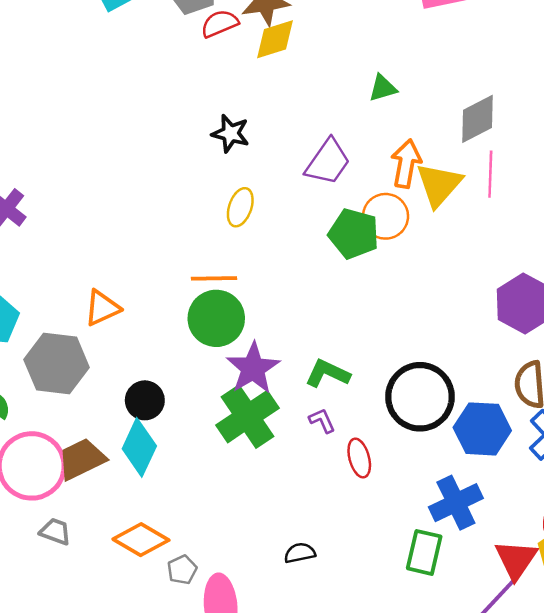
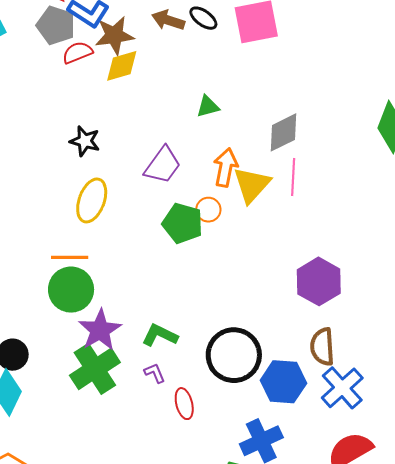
yellow ellipse: (240, 207) -> (92, 200), size x1.4
orange circle: (386, 216) -> (208, 210), size x0.7

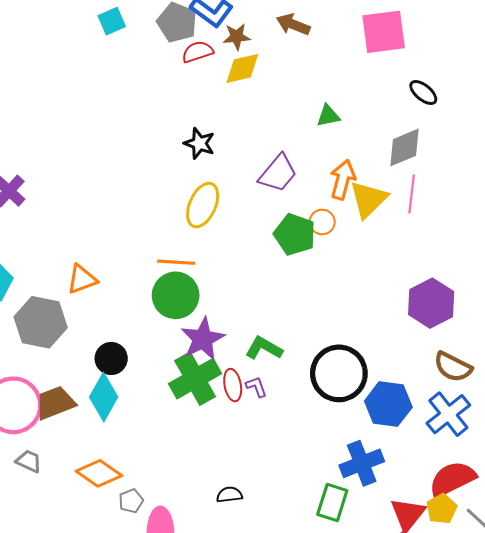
black ellipse: (203, 18) -> (423, 92), moved
brown star: (114, 35) -> (237, 37), size x0.7
brown semicircle: (322, 347) -> (453, 367), moved, turned -63
red ellipse: (184, 404) -> (233, 385), moved

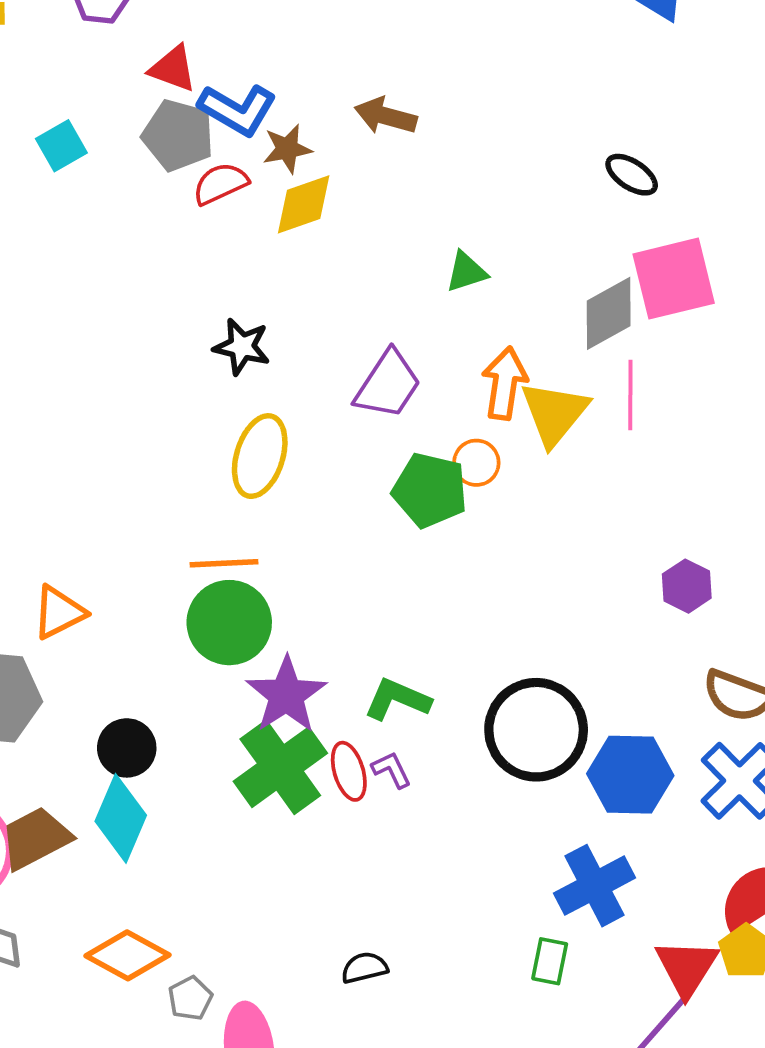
pink square: (384, 32) -> (674, 279), moved
black ellipse: (423, 92) -> (632, 175), moved
purple hexagon: (431, 303) -> (687, 586), size x0.6
green rectangle: (332, 502) -> (550, 961), size x0.7

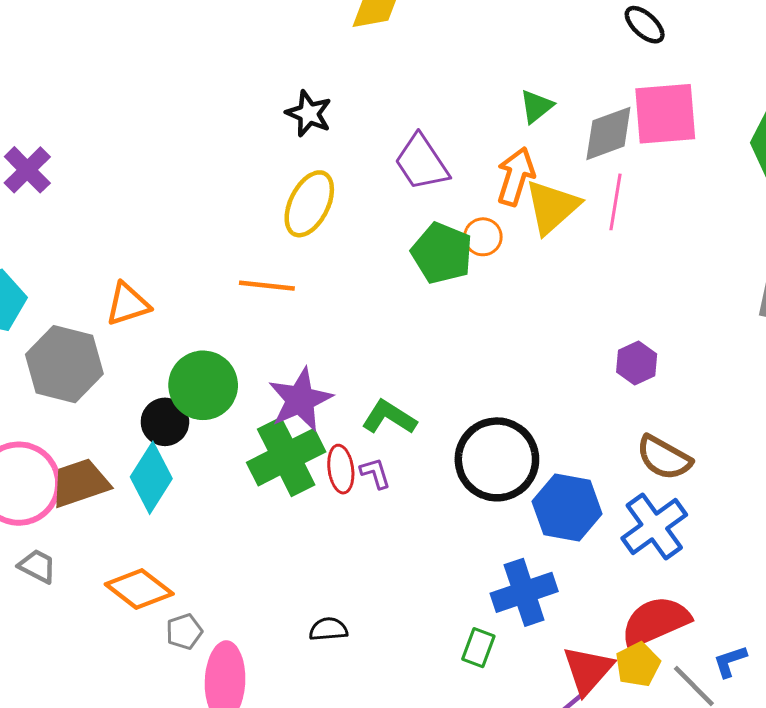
green triangle: (466, 272) -> (536, 106), moved, turned -30
purple trapezoid: (388, 384) -> (422, 163), turned 104
green circle: (229, 623) -> (203, 385), moved

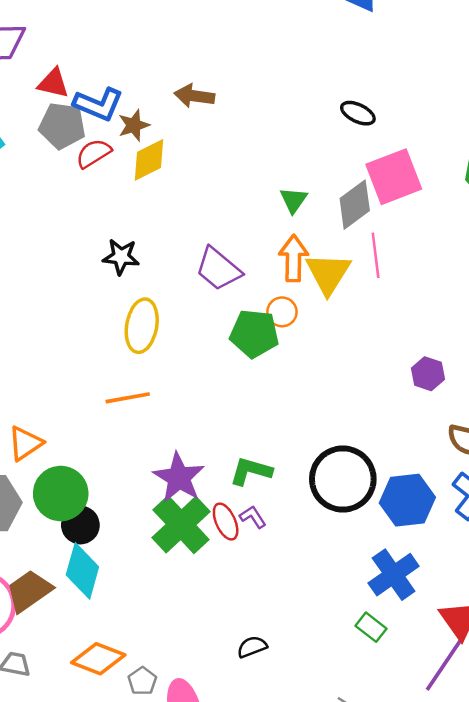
green circle: (203, 385) -> (61, 494), moved
green rectangle: (478, 648) -> (371, 627), turned -56

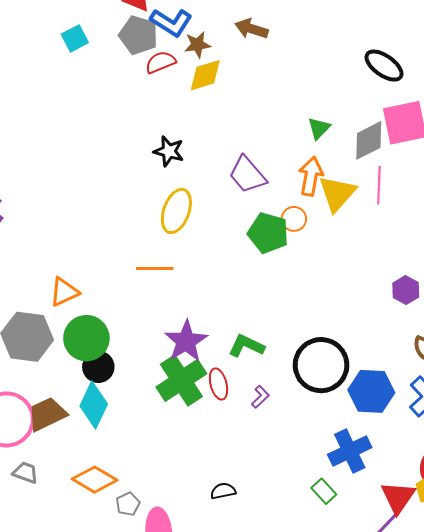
black ellipse: (358, 113) -> (384, 66), size x1.4
purple L-shape: (253, 517) -> (260, 397), moved, turned 70

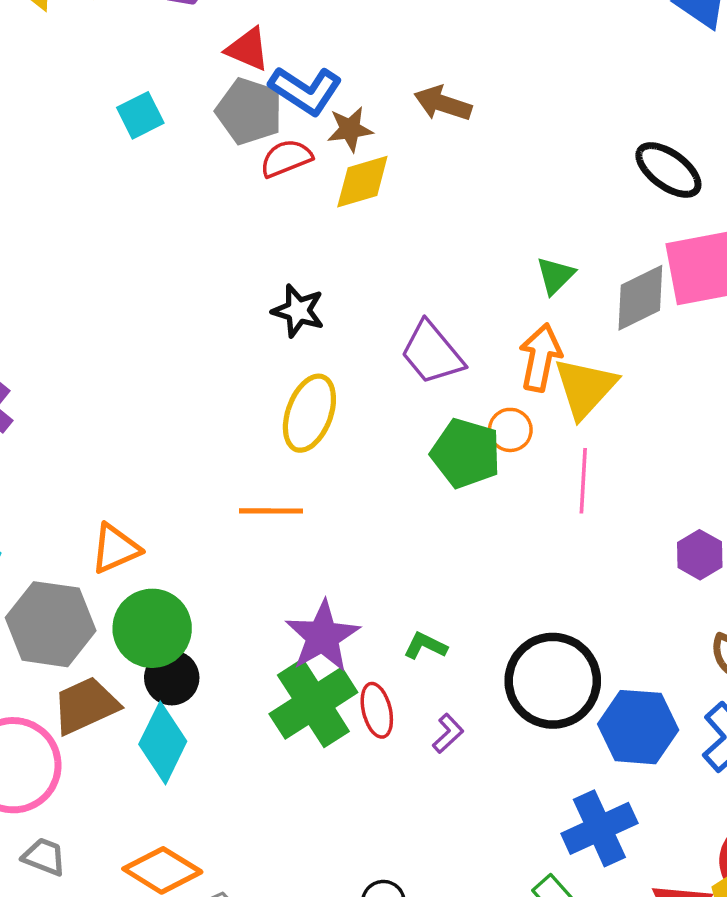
pink line: (379, 185) -> (583, 481), moved
green L-shape: (246, 346) -> (425, 646), size x0.7
brown trapezoid: (47, 414) -> (86, 706), moved

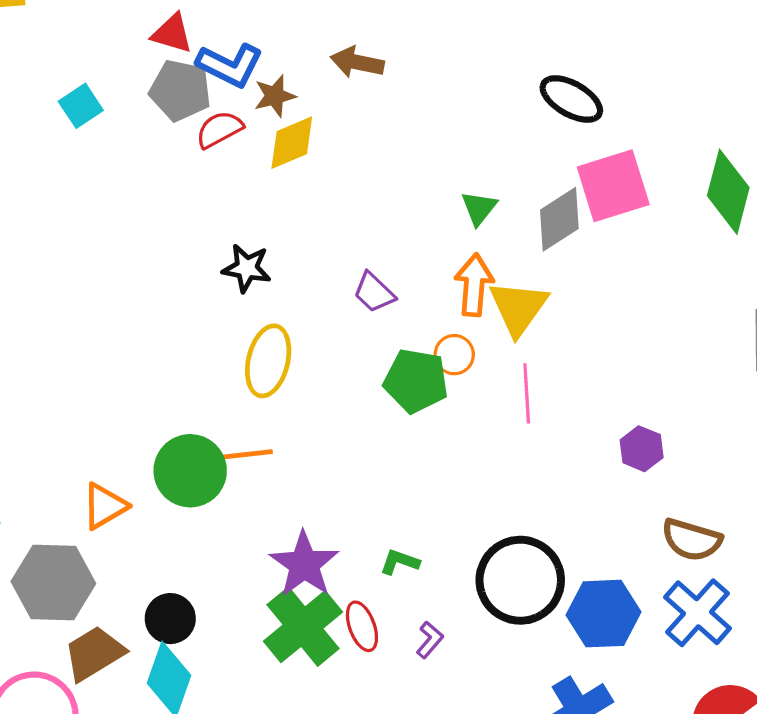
purple trapezoid: (432, 353) -> (374, 292), size x0.7
green circle: (152, 628) -> (190, 471), moved

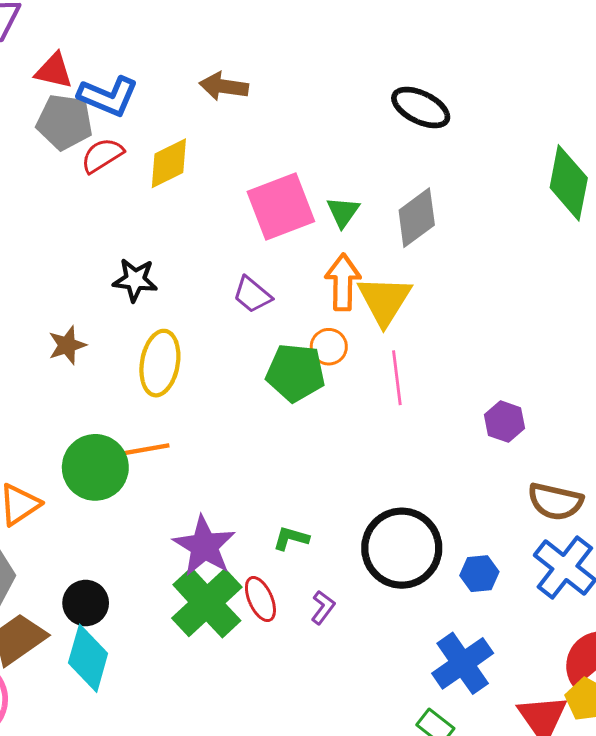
brown star: (275, 96) -> (67, 345), moved
pink square: (613, 186) -> (281, 206), moved
blue hexagon: (604, 614) -> (479, 574), size x0.6

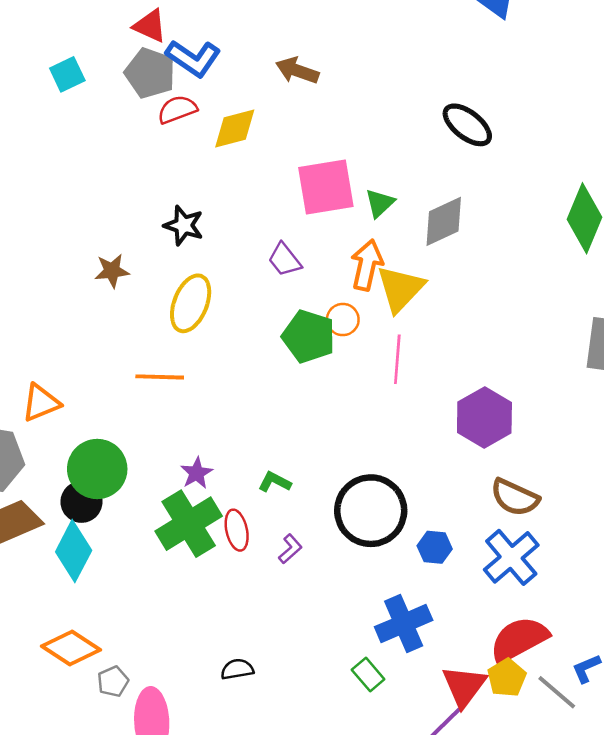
purple hexagon: (505, 422) -> (484, 418), size x1.6
green circle: (95, 467) -> (97, 469), moved
purple star: (204, 546) -> (197, 473), size x0.6

